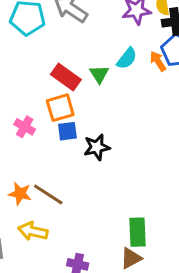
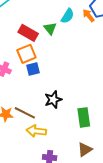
black star: (97, 147) -> (53, 100), moved
yellow arrow: (33, 231) -> (36, 131), moved
green rectangle: (138, 232) -> (84, 117), moved

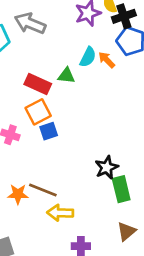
orange arrow: (89, 16) -> (107, 60), moved
green triangle: (50, 28) -> (66, 76), turned -40
black star: (53, 100) -> (107, 167), moved

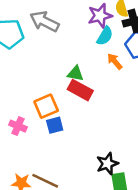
cyan semicircle: (88, 57) -> (105, 36), moved
red rectangle: (38, 84) -> (80, 90), moved

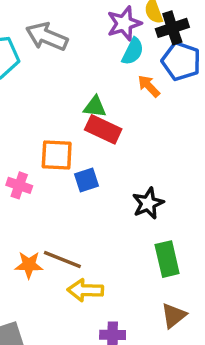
orange square: (46, 106) -> (57, 155), turned 30
blue square: (55, 125) -> (86, 180), moved
black star: (107, 164) -> (148, 203), moved

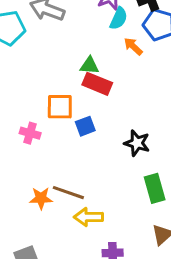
black star: (148, 203) -> (137, 143), turned -30

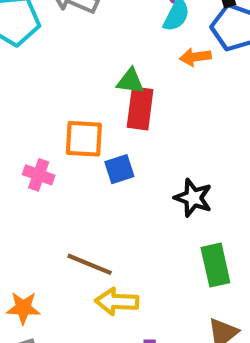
orange arrow: (133, 46) -> (195, 57), turned -54
red rectangle: (97, 84) -> (140, 108), turned 72
orange star: (41, 198) -> (23, 308), moved

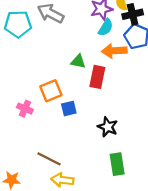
orange arrow: (195, 57) -> (114, 51), size x1.5
red rectangle: (140, 108) -> (97, 77), moved
orange square: (84, 139) -> (51, 91), turned -30

